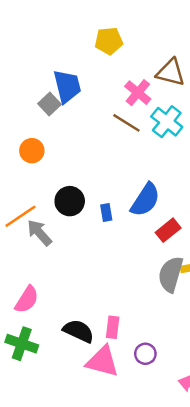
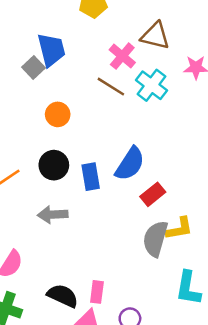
orange circle: (32, 151) -> (58, 114), moved
blue rectangle: (106, 212) -> (91, 177), size x1.5
gray arrow: (39, 233) -> (53, 215), moved, turned -52

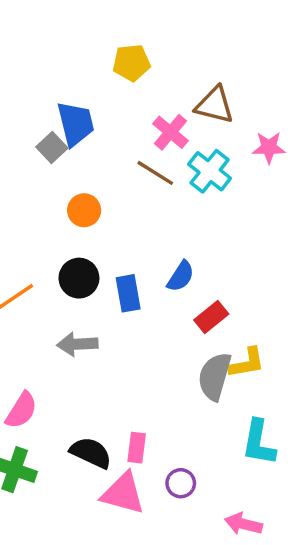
blue semicircle: (130, 164) -> (181, 276), size x0.7

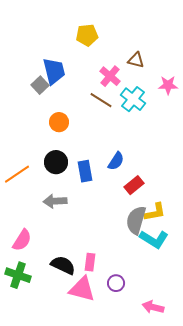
brown triangle: (215, 105) -> (136, 60), size x0.7
cyan L-shape: (259, 443) -> (154, 239), moved, turned -68

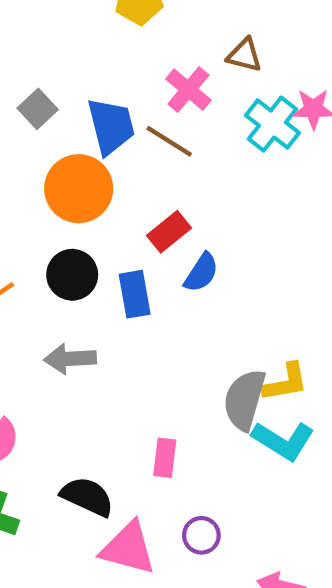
blue trapezoid: (54, 71) -> (111, 126), moved
cyan cross: (133, 99) -> (272, 124), moved
orange circle: (59, 122) -> (79, 189), size x1.6
red rectangle: (134, 185) -> (169, 232), moved
pink rectangle: (90, 262) -> (165, 458), moved

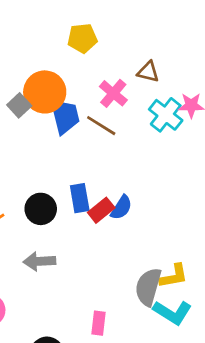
orange circle: (79, 189) -> (45, 92), moved
red rectangle: (169, 232) -> (101, 210), moved
blue rectangle: (135, 294) -> (80, 198), moved

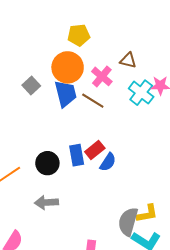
orange circle: (45, 92) -> (68, 67), moved
red rectangle: (101, 210) -> (95, 150), moved

